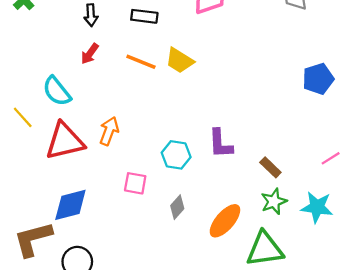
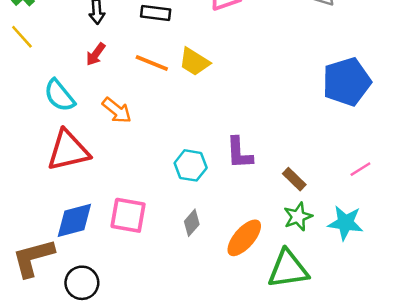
blue pentagon: (318, 79) -> (347, 82), size x1.4
yellow line: (23, 117) -> (22, 37), moved
orange arrow: (109, 131) -> (117, 110), moved, turned 108
pink square: (135, 183) -> (128, 215), moved, size x1.4

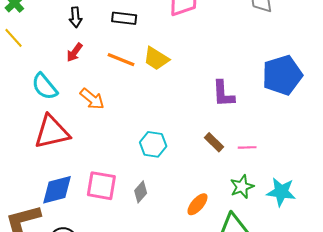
purple L-shape: (239, 153) -> (223, 94), moved
pink line: (360, 169) -> (247, 147), moved, turned 30
brown rectangle: (294, 179) -> (214, 142), moved
gray diamond: (192, 223) -> (141, 192), moved
orange ellipse: (244, 238) -> (197, 204), size x0.7

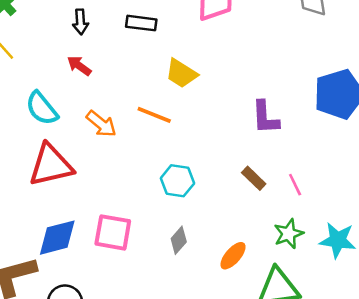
red arrow: (75, 52) -> (79, 66), turned 90
orange line: (121, 60) -> (154, 115), moved
pink line: (247, 147) -> (295, 185), turned 66
gray diamond: (141, 192) -> (179, 240), moved

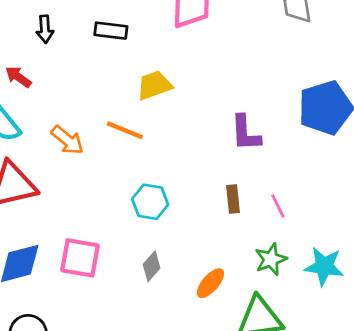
red arrow: (79, 66) -> (18, 77), moved
yellow trapezoid: (181, 74) -> (154, 85), turned 128
brown rectangle: (254, 178) -> (233, 199), turned 40

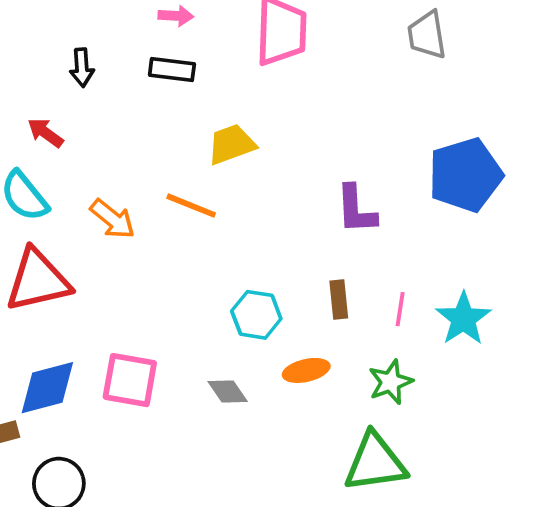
cyan hexagon: (150, 202) -> (256, 315), moved
pink line: (278, 206) -> (400, 309), turned 35
gray diamond: (152, 266) -> (228, 392), turned -76
cyan star: (324, 266) -> (463, 319), moved, turned 30
orange ellipse: (210, 283) -> (306, 370), moved, turned 36

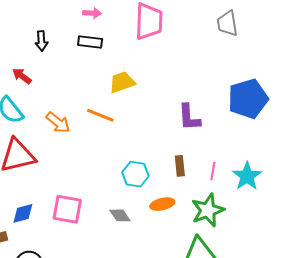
green star: (391, 382) -> (208, 210), size x1.4
blue diamond: (47, 388) -> (23, 213), size x0.7

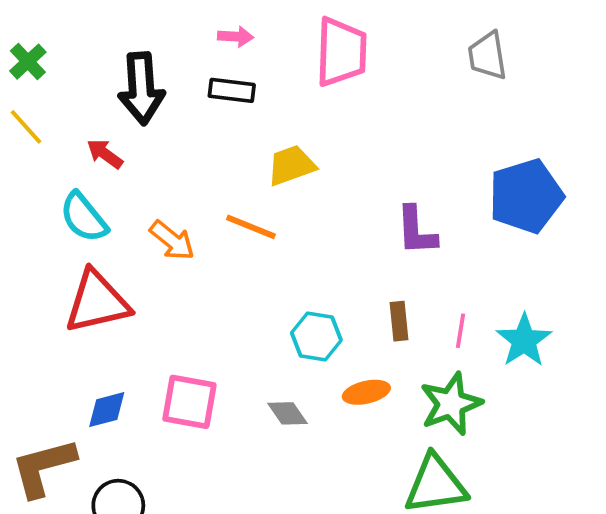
black arrow: (41, 41) -> (141, 88), size x1.8

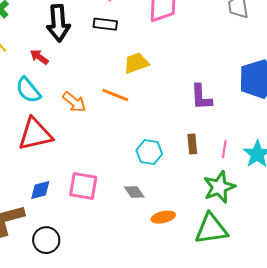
orange ellipse: (366, 392) -> (163, 217), moved

